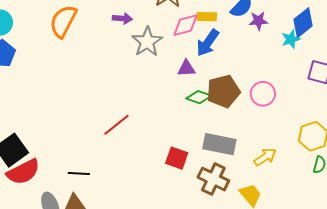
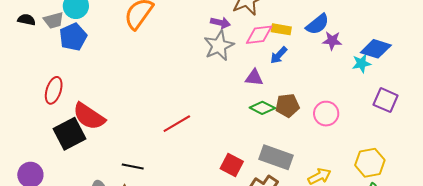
purple arrow: (122, 18) -> (220, 23), moved
blue diamond: (303, 23) -> (376, 49), turned 48
blue arrow: (208, 43) -> (279, 55), size x0.7
brown pentagon: (223, 91) -> (287, 105), size x0.7
red semicircle: (23, 172) -> (89, 116), moved, turned 52

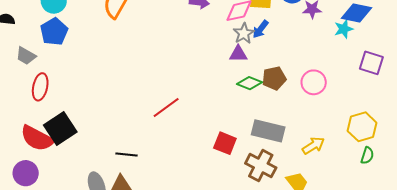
gray trapezoid: (53, 20) -> (26, 56), moved, turned 50
gray star: (219, 46) -> (244, 33), moved, size x0.7
red semicircle: (89, 116) -> (37, 138), moved

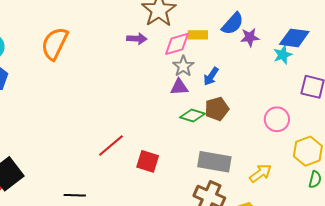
blue arrow: (260, 29) -> (211, 76), moved
pink circle: (314, 82) -> (277, 119), moved
red square: (225, 143) -> (148, 161), moved

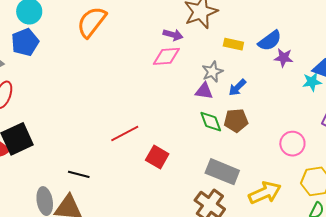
pink diamond: (177, 44) -> (166, 56), moved
green diamond: (192, 115) -> (211, 122), turned 40
yellow arrow: (261, 173) -> (265, 193), size x1.4

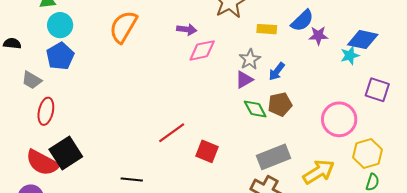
purple arrow: (173, 35) -> (187, 29), moved
purple triangle: (204, 91) -> (244, 80), turned -30
pink circle: (292, 144) -> (339, 119), size x1.4
gray rectangle: (222, 172) -> (274, 157), turned -36

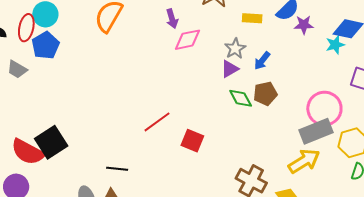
purple arrow: (187, 29) -> (172, 19), turned 66
red ellipse: (46, 111) -> (26, 28), moved
gray rectangle: (274, 157) -> (316, 131), moved

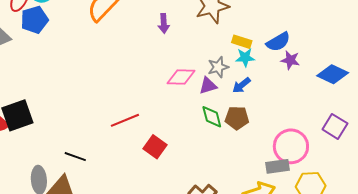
pink diamond: (187, 40) -> (181, 77), moved
cyan star: (335, 45) -> (245, 57), moved
gray rectangle: (316, 131) -> (277, 166), size x0.7

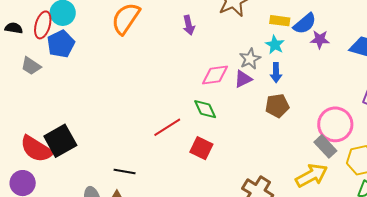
yellow rectangle: (242, 42) -> (280, 21), moved
cyan star: (245, 57) -> (275, 45), turned -30
blue arrow: (241, 85) -> (276, 73), turned -42
green diamond: (212, 117) -> (205, 109), moved
gray rectangle: (277, 166) -> (325, 146), turned 65

